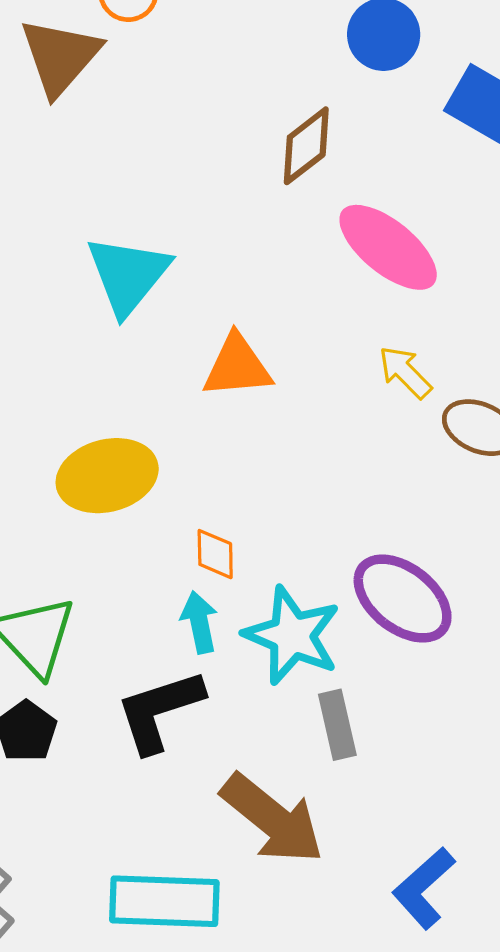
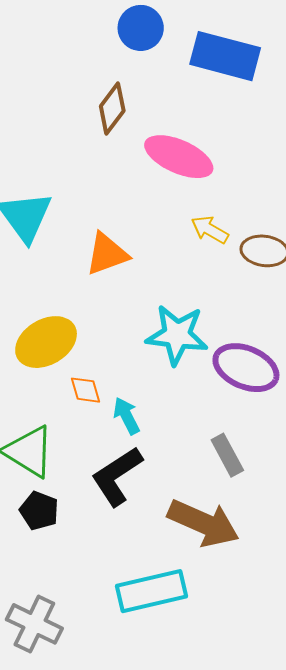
orange diamond: (215, 554) -> (85, 390), moved
cyan star: (292, 636) -> (177, 335), moved

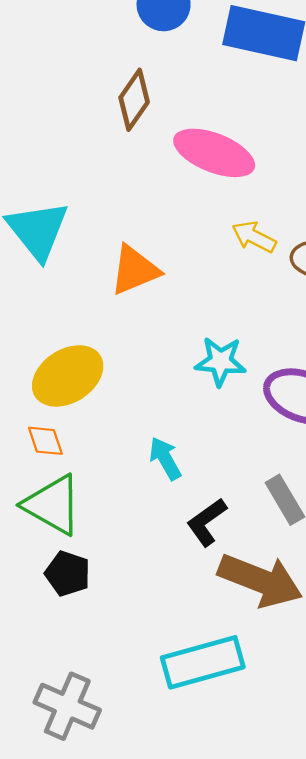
cyan star: (177, 335) -> (220, 361), size x0.7
orange diamond: (85, 390) -> (45, 441), moved
black L-shape: (117, 476) -> (207, 522), moved, size x0.7

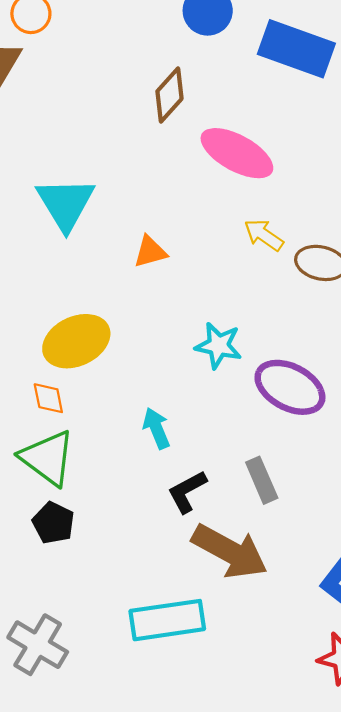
orange triangle: (135, 270) -> (150, 252), size x0.7

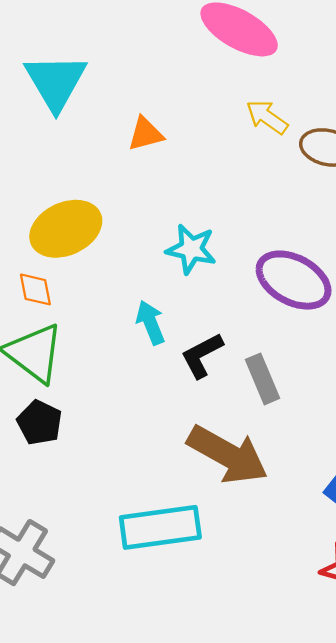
cyan star: (219, 346) -> (191, 249), moved
black L-shape: (187, 492) -> (202, 355), moved

